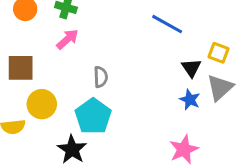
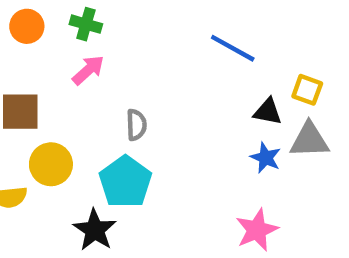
black triangle: (191, 68) -> (268, 112), turned -45
gray triangle: (220, 88) -> (309, 140), turned 40

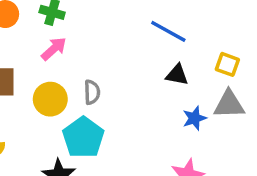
black triangle: (268, 112) -> (177, 75), moved
blue star: (266, 158) -> (194, 118), turned 30
yellow circle: (51, 164) -> (50, 99), moved

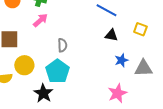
yellow circle: (50, 99) -> (24, 65), moved
gray triangle: (229, 104) -> (143, 68), moved

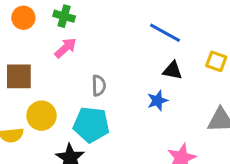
blue star: (121, 60) -> (157, 101), moved
cyan pentagon: (57, 71) -> (91, 125), turned -30

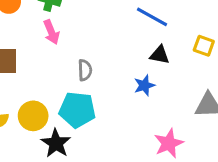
pink arrow: (66, 48) -> (51, 32), turned 110
yellow circle: (41, 116) -> (33, 116), moved

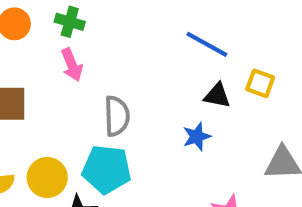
yellow square: (204, 46) -> (260, 83), moved
gray semicircle: (85, 70) -> (117, 116), size x1.4

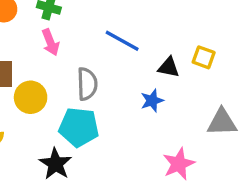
blue line: (207, 44) -> (122, 41), moved
yellow circle: (47, 177) -> (31, 97), moved

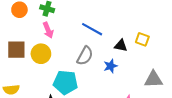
gray semicircle: (87, 84) -> (85, 56), moved, turned 30
yellow circle: (31, 97) -> (41, 54), moved

